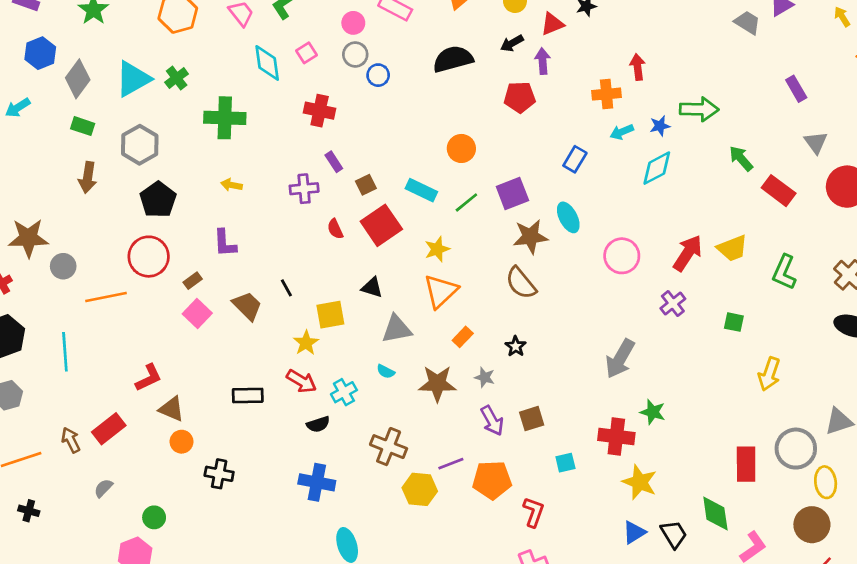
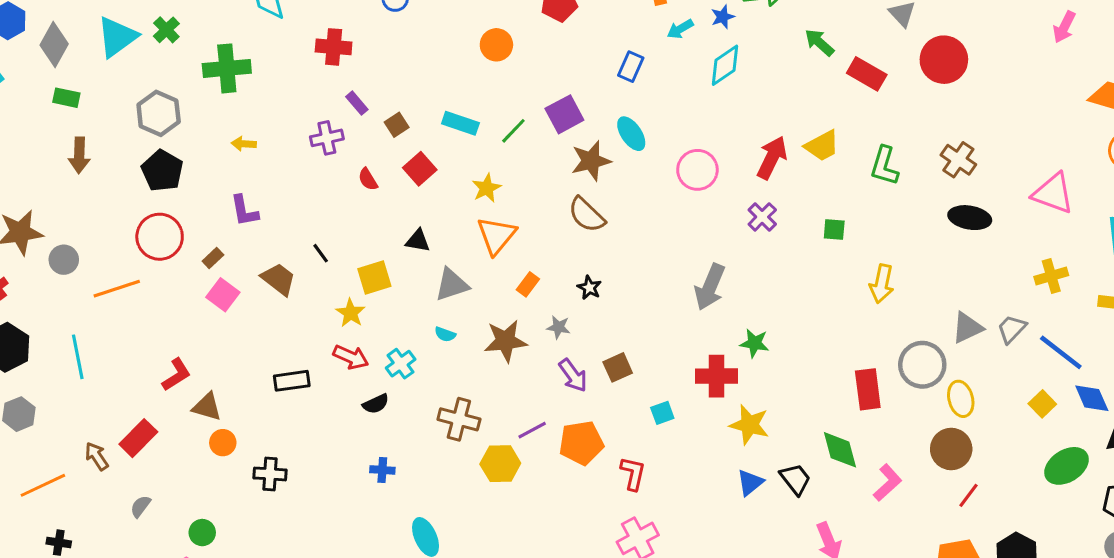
gray hexagon: (140, 145) -> (159, 113), moved
orange circle: (461, 148) -> (496, 45), moved
red square: (381, 225) -> (420, 169), size x0.7
blue cross: (317, 482) -> (382, 470), size x0.6

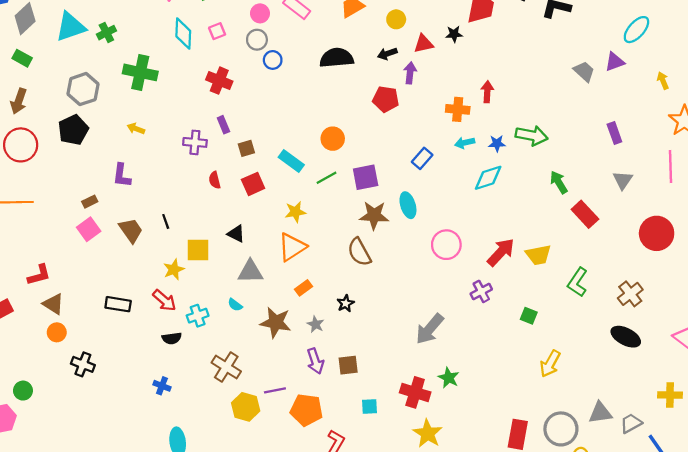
orange circle: (496, 45) -> (333, 139), moved
red circle: (944, 60) -> (657, 233), moved
red circle: (160, 237) -> (21, 145), moved

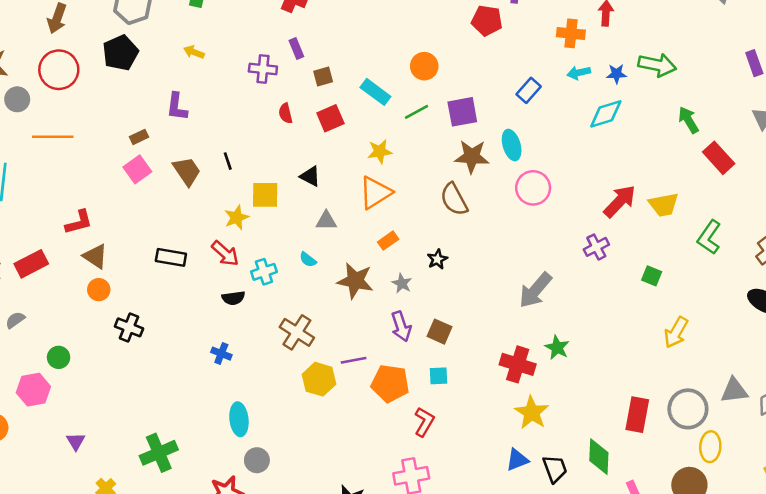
pink circle: (446, 245) -> (533, 188), moved
gray triangle: (250, 272) -> (326, 221), size x0.7
brown square: (348, 365) -> (439, 332), turned 30
cyan square: (369, 406) -> (439, 376), moved

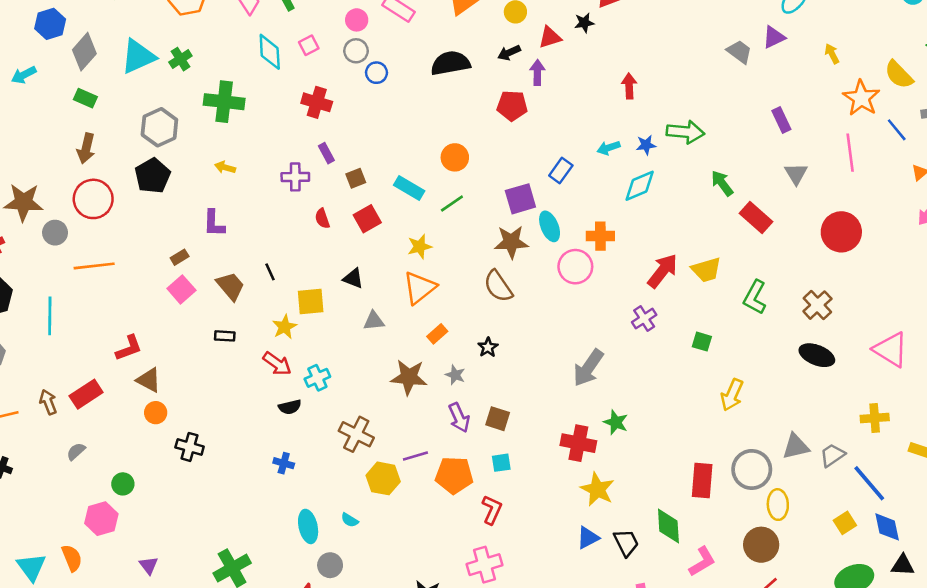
orange cross: (571, 33) -> (600, 236), moved
purple square: (462, 112) -> (520, 199), moved
black rectangle: (171, 257) -> (225, 336), moved, size x0.7
cyan semicircle: (308, 260) -> (350, 520), moved

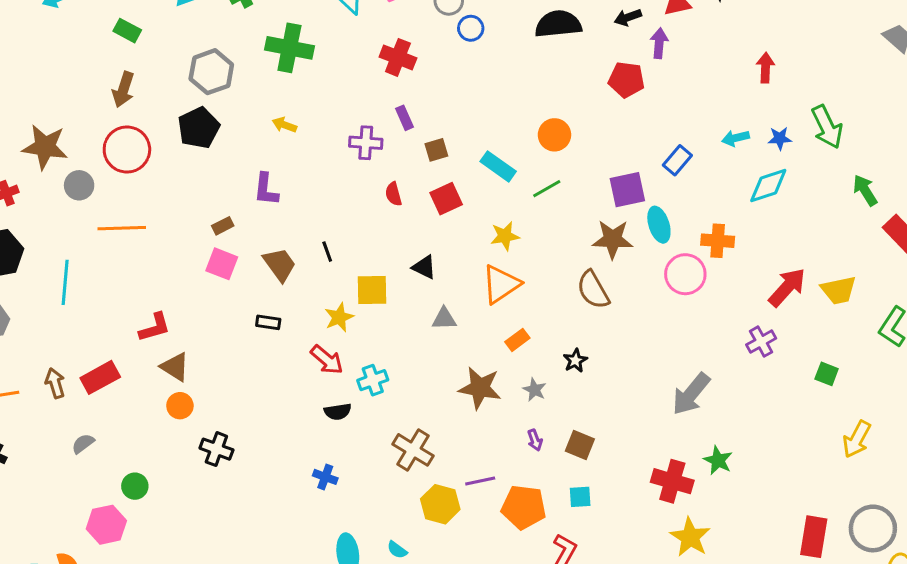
green arrow: (685, 132) -> (827, 127), turned 54
pink square: (181, 289) -> (222, 264), turned -32
purple arrow: (459, 418) -> (535, 440), size x0.6

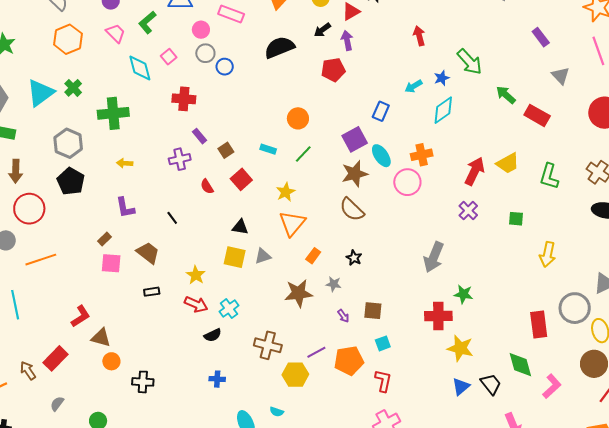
cyan rectangle: (498, 166) -> (268, 149), size x0.7
black line: (327, 252) -> (172, 218), moved
yellow square: (372, 290) -> (235, 257), moved, turned 30

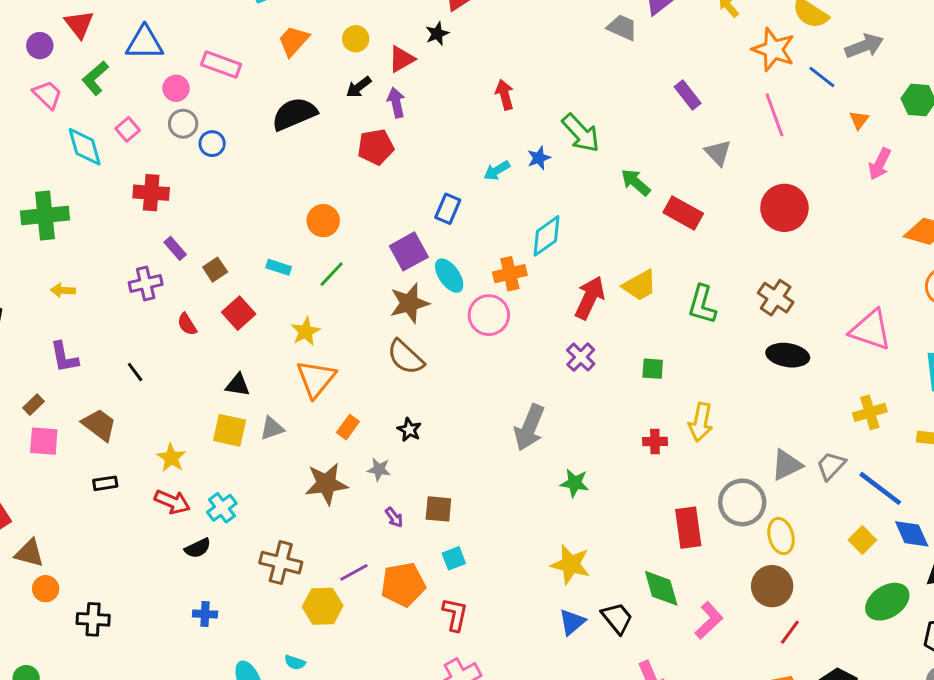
cyan diamond: (443, 110) -> (547, 236), moved
red cross: (438, 316) -> (655, 441), moved, size x0.6

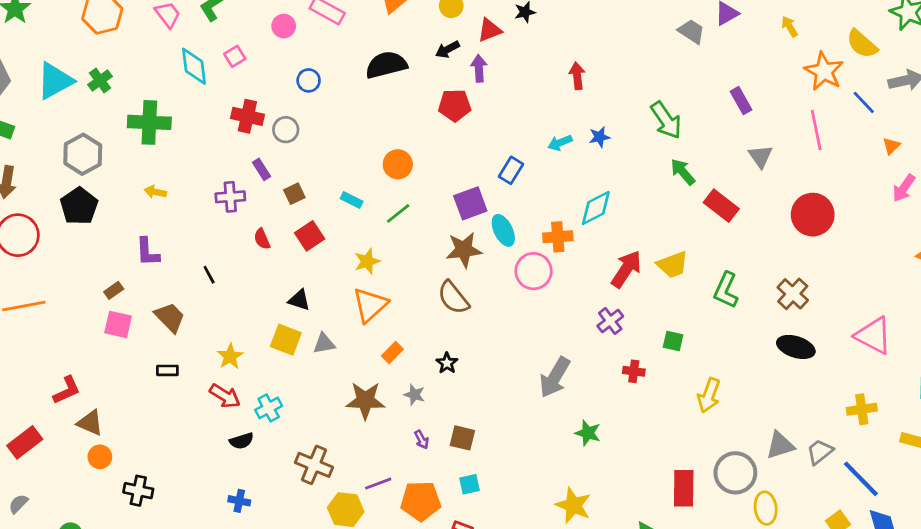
gray circle: (183, 124) -> (286, 130), moved
green arrow: (581, 133) -> (666, 120), moved
red cross: (655, 441) -> (634, 371), moved

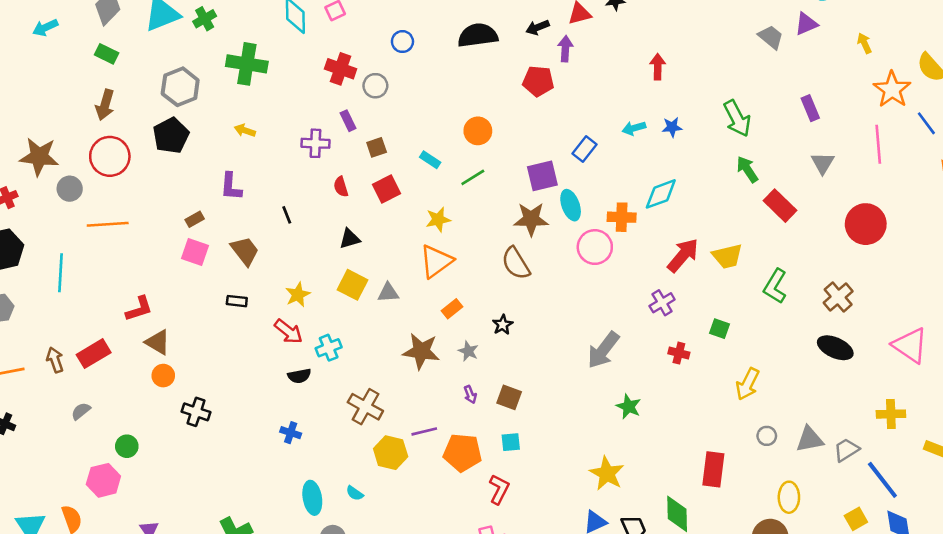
black triangle: (299, 300) -> (350, 239), moved, turned -40
gray circle: (735, 473) -> (767, 436), moved, size x0.5

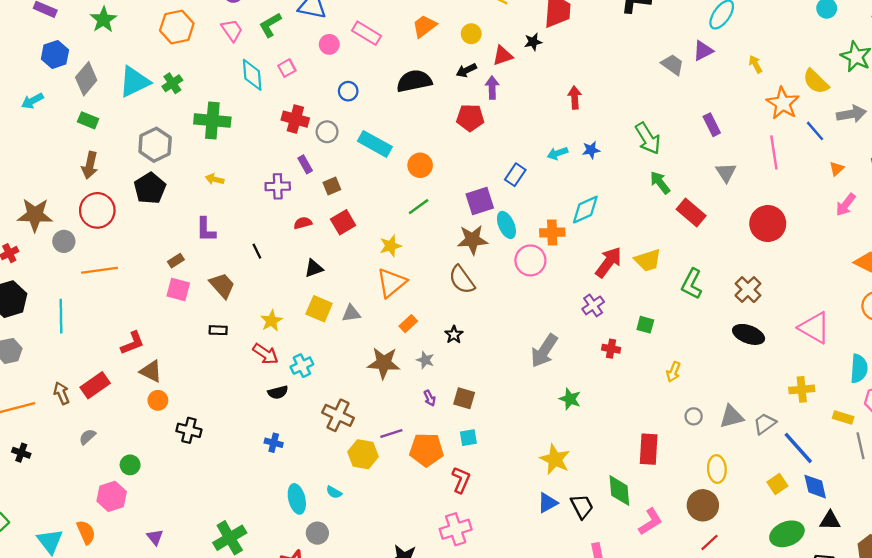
cyan rectangle: (430, 160) -> (375, 144), moved, size x1.8
red semicircle: (341, 187) -> (303, 223), turned 96
yellow arrow: (748, 384) -> (673, 372), size x0.7

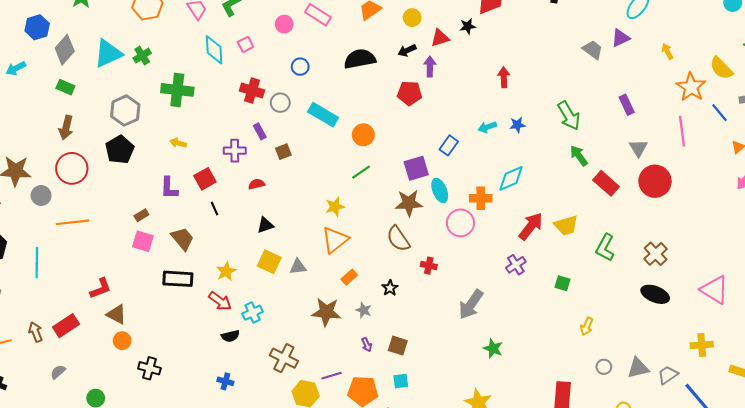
red square: (343, 222) -> (205, 179), moved
red circle: (768, 224) -> (655, 181), moved
black rectangle: (218, 330) -> (178, 279), size x1.8
red cross: (611, 349) -> (429, 266), moved

